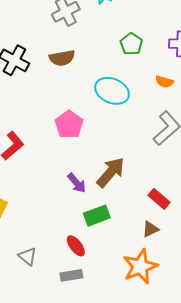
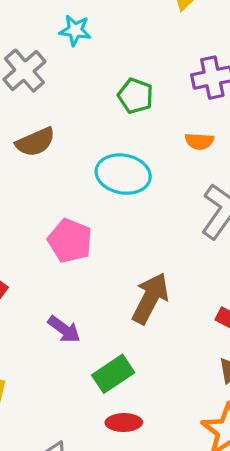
purple arrow: (77, 183) -> (64, 329), moved
green rectangle: (97, 216) -> (113, 374), moved
red ellipse: (76, 246) -> (124, 423), turned -40

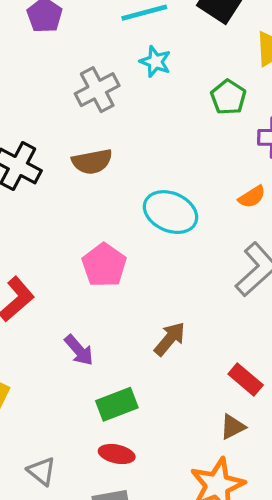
green pentagon: (136, 96) -> (228, 97), moved
orange semicircle: (199, 141) -> (252, 197), turned -48
brown arrow: (150, 298) -> (170, 339), size x0.7

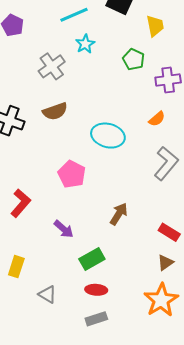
cyan star: (155, 62) -> (85, 44), turned 30
gray triangle: (42, 471) -> (47, 294), moved

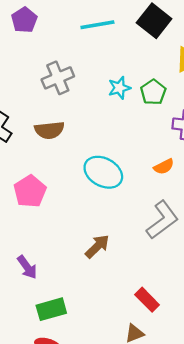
cyan star: (85, 44) -> (119, 88), moved
pink pentagon: (72, 174) -> (30, 191), moved
brown arrow: (119, 214) -> (97, 246), moved

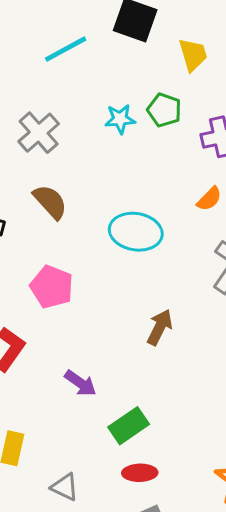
cyan star: (119, 88) -> (120, 119), turned 30
brown semicircle: (49, 130) -> (50, 202), turned -108

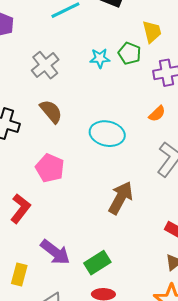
yellow trapezoid: (193, 55) -> (152, 32), moved
brown arrow: (160, 327) -> (121, 198), size x1.4
purple arrow: (81, 383) -> (55, 252), moved, size x1.4

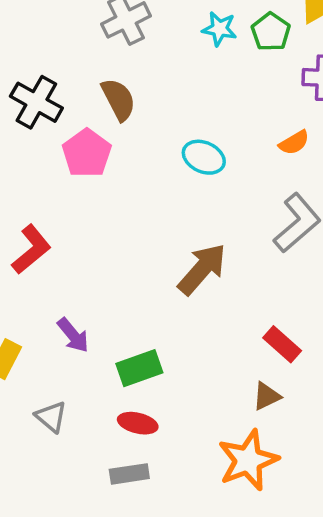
cyan ellipse: (107, 134) -> (204, 157), size x0.7
pink pentagon: (50, 168) -> (87, 153), moved
purple arrow: (55, 252) -> (73, 335), size x0.7

